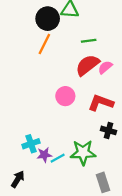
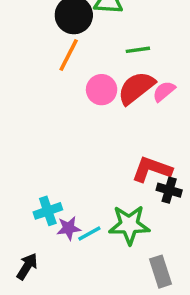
pink circle: (65, 96) -> (102, 90), moved
red L-shape: (101, 103) -> (152, 169), moved

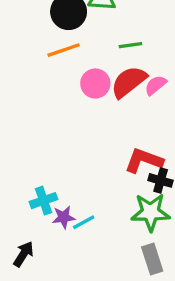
orange line: (69, 55) -> (64, 50), turned 44
green star: (129, 225) -> (150, 212), moved

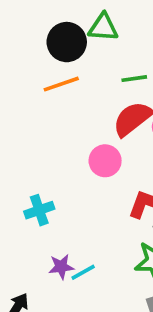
pink circle: (95, 84) -> (105, 161), moved
cyan cross: (44, 201) -> (39, 210), moved

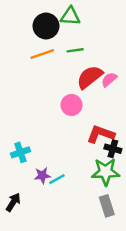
green line: (134, 79) -> (75, 50), moved
cyan cross: (39, 210) -> (20, 152), moved

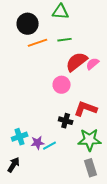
black circle: (46, 26) -> (28, 24), moved
black cross: (113, 149) -> (66, 121), moved
cyan cross: (20, 152) -> (20, 137), moved

